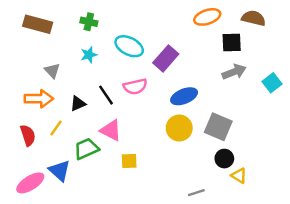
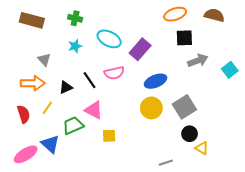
black square: (232, 43) -> (184, 38), moved
gray square: (218, 127) -> (184, 107), turned 35

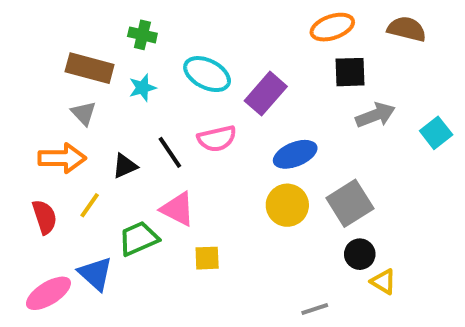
brown rectangle: (32, 20) -> (90, 68), moved

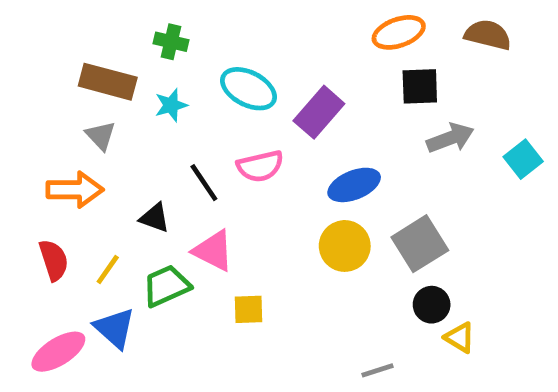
black triangle: (125, 166) -> (155, 218), moved, turned 44
yellow line: (90, 205) -> (108, 269), moved

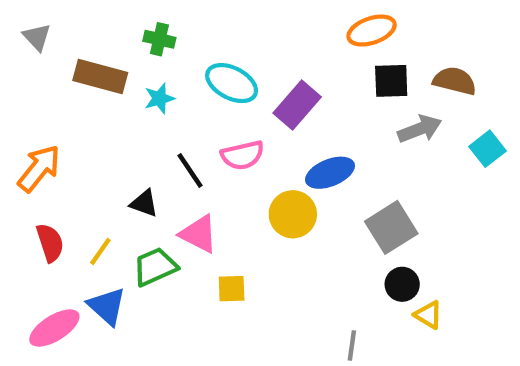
brown semicircle: (488, 35) -> (455, 81), moved
gray triangle: (101, 136) -> (37, 37), moved
orange arrow: (75, 190) -> (39, 168), moved, turned -51
yellow circle: (345, 246) -> (293, 214), moved
gray line: (378, 370) -> (352, 346), turned -64

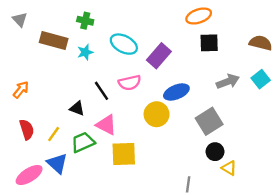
brown semicircle: (455, 81) -> (261, 43), moved
gray arrow: (420, 129) -> (228, 81), moved
orange arrow: (39, 168) -> (21, 90), size x0.7
yellow square: (232, 289) -> (124, 154), size x1.6

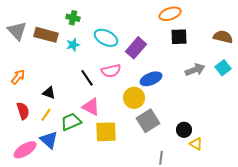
gray triangle: (20, 20) -> (17, 31), moved, size x1.5
black triangle: (77, 108) -> (49, 93), moved
gray square: (209, 121) -> (148, 121), moved

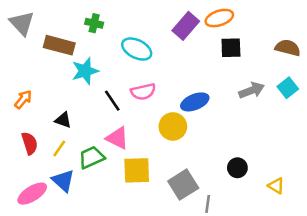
gray triangle: (17, 31) -> (22, 23), moved
cyan star: (73, 45) -> (85, 71), moved, size x1.5
purple rectangle: (136, 48) -> (186, 26), moved
gray square: (148, 121) -> (183, 185), moved
yellow triangle: (196, 144) -> (276, 186), moved

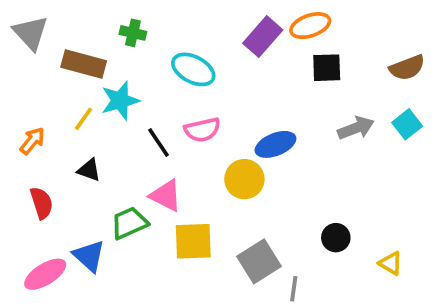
brown semicircle: (288, 48) -> (407, 68), turned 145
yellow line: (59, 148) -> (84, 119), moved

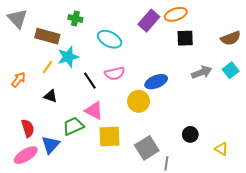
red semicircle: (42, 203) -> (28, 128), moved
blue triangle: (89, 256) -> (51, 145), turned 30

